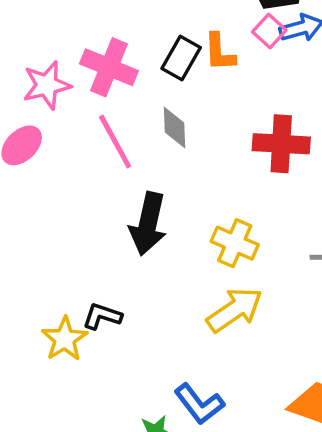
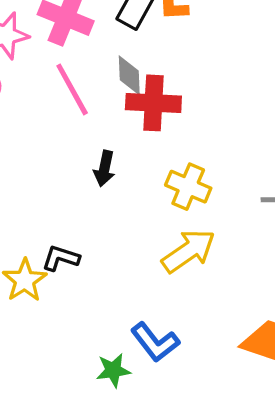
red cross: (281, 144) -> (153, 103), moved
black arrow: (148, 224) -> (104, 169), size x0.6

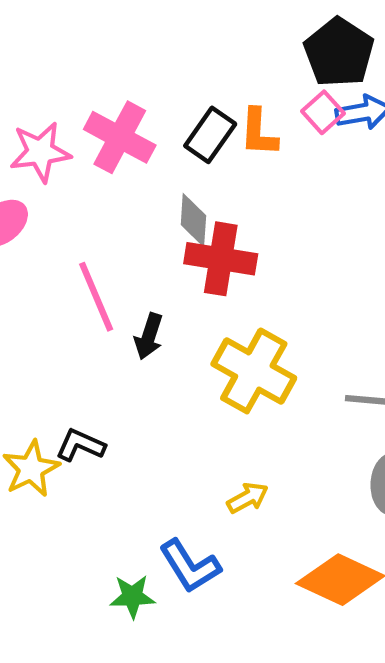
pink line: (72, 89) -> (96, 297), moved
yellow cross: (188, 187) -> (254, 371), size x1.4
yellow arrow: (188, 251) -> (248, 498), moved, size x0.6

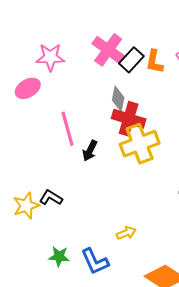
pink cross: (120, 137) -> (108, 50), moved
yellow cross: (254, 371) -> (140, 144), moved, turned 33
green star: (132, 596) -> (59, 256), moved

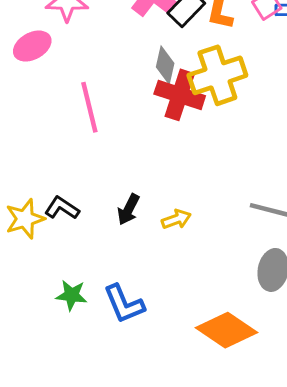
yellow cross: (140, 144) -> (217, 75), moved
black arrow: (90, 151) -> (128, 209), moved
yellow arrow: (126, 233) -> (176, 219), moved

